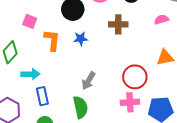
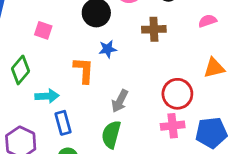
orange L-shape: (52, 40) -> (84, 70), moved
green semicircle: (80, 107) -> (111, 135), turned -150

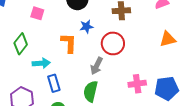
red circle: (177, 94) -> (113, 43), moved

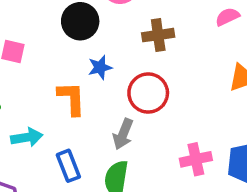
blue rectangle: (54, 83) -> (68, 166), moved

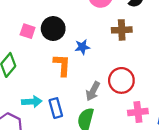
black circle: (80, 21) -> (53, 29), moved
red circle: (148, 93) -> (121, 80), moved
cyan arrow: (27, 137) -> (32, 102), moved

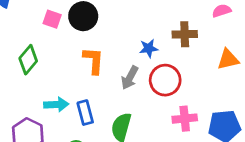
brown cross: (122, 30) -> (185, 34), moved
blue star: (82, 47) -> (149, 48), moved
gray arrow: (93, 91) -> (130, 78), moved

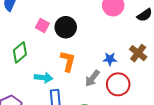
brown cross: (185, 34) -> (138, 53), turned 30
cyan arrow: (56, 104) -> (43, 78), moved

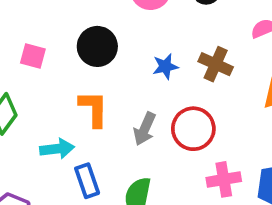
black circle: (66, 27) -> (97, 46), moved
blue star: (110, 59) -> (165, 66), moved

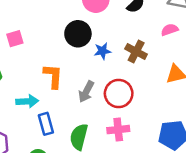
black circle: (97, 46) -> (78, 34), moved
pink square: (33, 56) -> (15, 39), turned -35
pink cross: (224, 179) -> (118, 130), moved

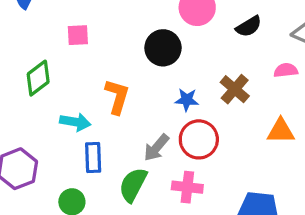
blue star: (103, 51) -> (187, 100), moved
gray arrow: (86, 92) -> (156, 148), moved

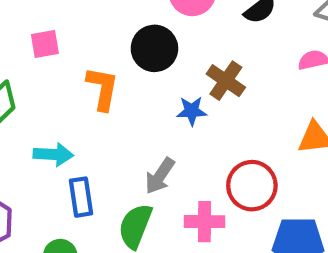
brown cross: (235, 89) -> (226, 81), moved
orange L-shape: (117, 97) -> (103, 88), moved
red circle: (199, 139) -> (252, 186), moved

